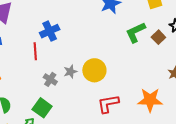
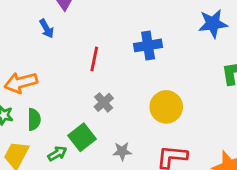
blue cross: (50, 31) -> (148, 45), moved
gray star: (70, 72) -> (122, 151), moved

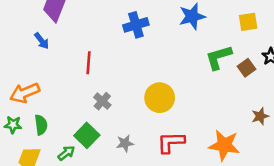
blue cross: (148, 45) -> (136, 25), moved

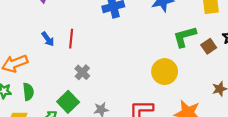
blue arrow: (42, 41) -> (48, 39), moved
yellow circle: (160, 98) -> (165, 72), moved

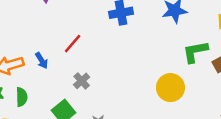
blue arrow: (48, 39) -> (42, 61), moved
red line: (71, 39) -> (73, 44), turned 30

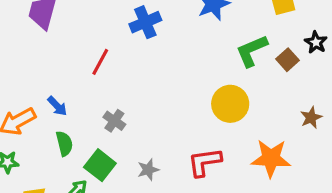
red line: (73, 44) -> (100, 62), moved
green semicircle: (22, 97) -> (64, 143), moved

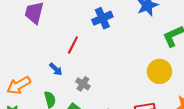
blue arrow: (57, 106) -> (56, 69), moved

